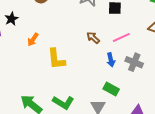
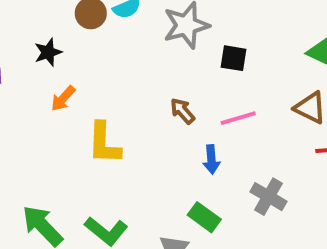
black star: (11, 19) -> (48, 52), moved
gray cross: (134, 62) -> (268, 197), moved

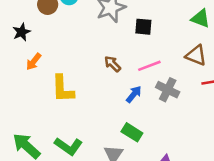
blue arrow: (211, 159) -> (134, 94), turned -132
gray cross: (268, 197) -> (168, 90), moved

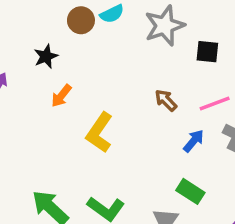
yellow L-shape: (63, 89) -> (99, 132), turned 36

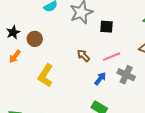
brown circle: (81, 20) -> (35, 39), moved
orange arrow: (61, 96) -> (15, 56), moved

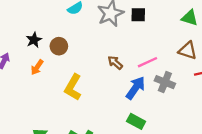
black square: (107, 27) -> (138, 15), moved
blue arrow: (100, 79) -> (136, 88), size x1.5

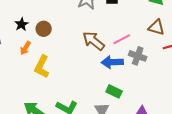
brown arrow: (115, 63) -> (93, 41), size x1.6
yellow L-shape: (73, 87) -> (42, 67), moved
blue arrow: (136, 88) -> (112, 62), turned -125

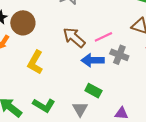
brown circle: (44, 29) -> (23, 23), size x1.5
yellow L-shape: (42, 67) -> (35, 62), moved

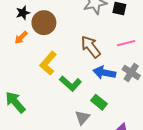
pink line: (103, 37) -> (126, 43), moved
green L-shape: (44, 105) -> (70, 84), moved

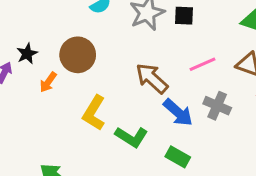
black star: (23, 13) -> (27, 54), moved
blue arrow: (104, 73) -> (178, 112), turned -140

